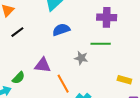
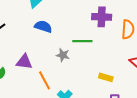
purple cross: (107, 17) -> (102, 17), moved
blue semicircle: (61, 30) -> (43, 26), turned 36

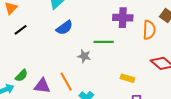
blue semicircle: (43, 26) -> (64, 28), turned 126
purple triangle: (24, 62) -> (42, 86), moved

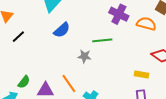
purple cross: (123, 18) -> (119, 14), turned 30
orange semicircle: (149, 30) -> (146, 24), turned -72
yellow rectangle: (127, 78) -> (141, 75), moved

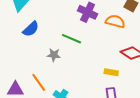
green line: (102, 40) -> (71, 39), turned 30

